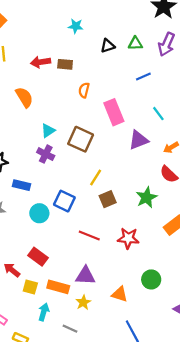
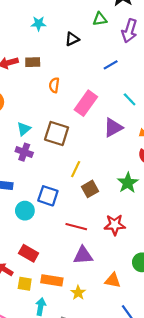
green triangle: (135, 43) -> (100, 19), moved
pink rectangle: (114, 112) -> (86, 103), turned 65
purple triangle: (85, 276) -> (83, 255), moved

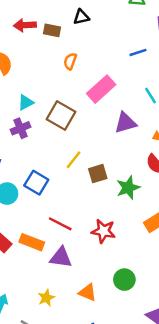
black triangle: (72, 39) -> (81, 17), moved
purple cross: (24, 152) -> (21, 128), turned 35
brown square: (90, 189) -> (98, 174), moved
orange rectangle: (52, 280) -> (32, 242), moved

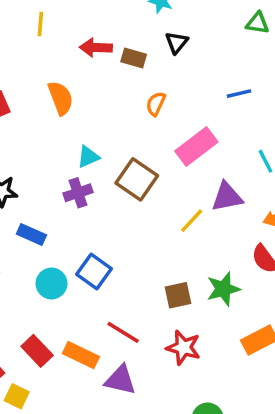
black triangle: (81, 17) -> (177, 42), turned -42
blue line: (138, 52) -> (239, 94), moved
yellow line: (74, 160) -> (192, 221), moved
brown square: (98, 174) -> (178, 295), moved

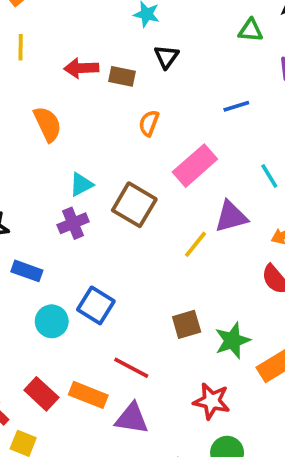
green star: (223, 289) -> (232, 340), moved
red star: (183, 348) -> (212, 401), moved

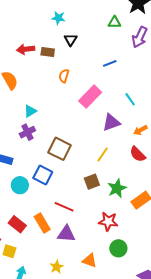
brown square: (134, 205) -> (60, 149), moved
yellow line: (195, 244) -> (103, 154), moved
orange rectangle: (88, 395) -> (42, 223), turned 42

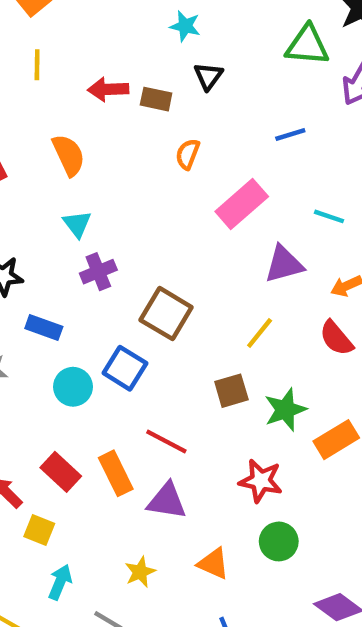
green triangle: (114, 22) -> (307, 45), size x1.5
cyan line: (130, 99) -> (329, 216), turned -40
cyan triangle: (30, 111) -> (77, 224), moved, turned -40

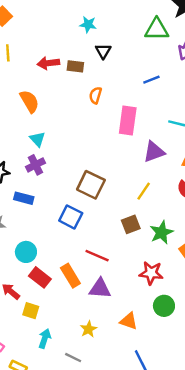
pink rectangle: (242, 204) -> (128, 120), turned -36
purple cross: (98, 272) -> (35, 165), moved
cyan circle: (73, 387) -> (26, 252), moved

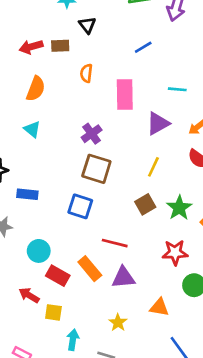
orange semicircle: (29, 101) -> (36, 89), moved, turned 60
purple cross: (35, 165) -> (92, 134), moved

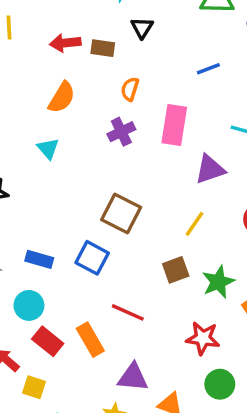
purple cross: (92, 134) -> (121, 132), moved
blue rectangle: (27, 194) -> (39, 259), moved
purple triangle: (123, 278) -> (133, 377), moved

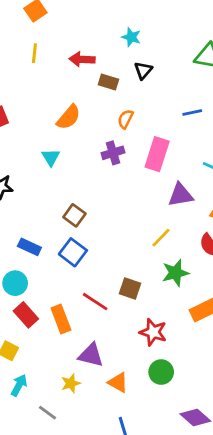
red arrow: (65, 43) -> (82, 59), moved
brown square: (121, 214) -> (74, 215), moved, size x0.7
brown square: (176, 270) -> (130, 288), moved, turned 30
green star: (218, 282) -> (175, 273), moved

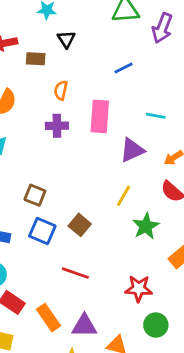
purple cross: (113, 153) -> (57, 126), turned 30
brown square: (130, 288) -> (80, 225), moved, turned 35
orange rectangle: (61, 319) -> (48, 318), moved

